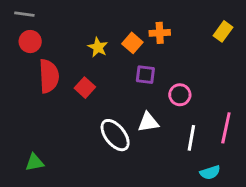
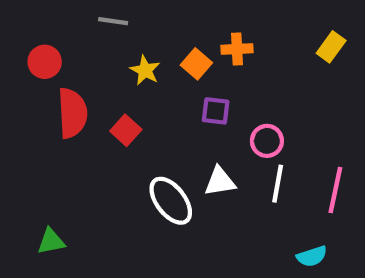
gray line: (24, 14) -> (113, 21), moved
white line: (191, 138) -> (278, 184), moved

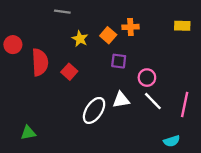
yellow rectangle: (331, 47) -> (182, 26), turned 56
red circle: (45, 62) -> (13, 45), moved
white line: (278, 184) -> (153, 101), turned -54
white ellipse: (171, 201) -> (94, 110), turned 72

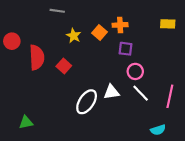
purple square: (119, 61) -> (126, 49), moved

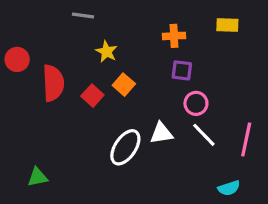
yellow rectangle: (168, 24) -> (227, 25), moved
orange square: (100, 32) -> (124, 85), moved

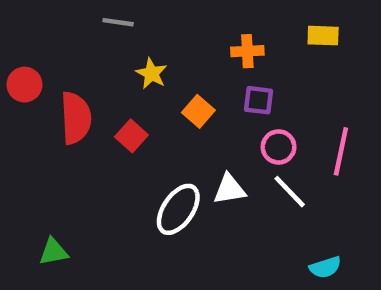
orange square: (124, 85) -> (198, 111), moved
pink line: (246, 139) -> (341, 151), moved

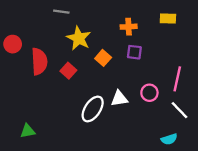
yellow star: (152, 73) -> (79, 38), size x1.5
pink circle: (279, 147) -> (149, 93), moved
white line: (290, 192) -> (180, 110), moved

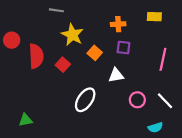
pink line: (177, 79) -> (163, 59), moved
pink circle: (149, 93) -> (137, 100), moved
white triangle: (119, 99) -> (116, 75), moved

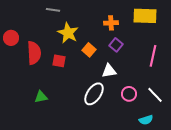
yellow rectangle: (154, 17) -> (145, 16), size x1.6
purple square: (123, 48) -> (116, 45), turned 32
red square: (63, 65) -> (59, 61), turned -32
white ellipse: (85, 100) -> (94, 94), moved
green triangle: (25, 120) -> (41, 97), moved

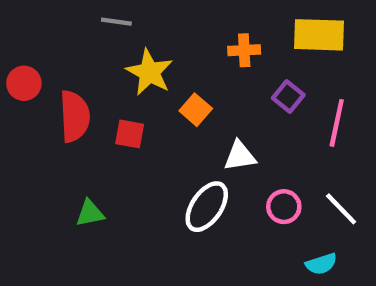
purple square: (116, 45) -> (288, 96), moved

